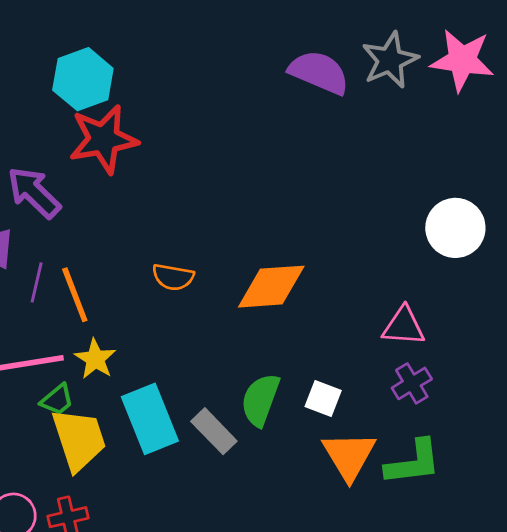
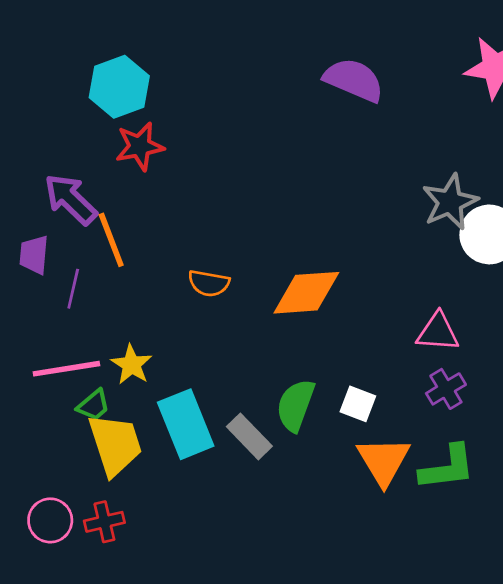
gray star: (390, 60) -> (450, 202), moved
red star: (103, 139) -> (140, 146), size x0.7
orange line: (75, 295) -> (111, 240), moved

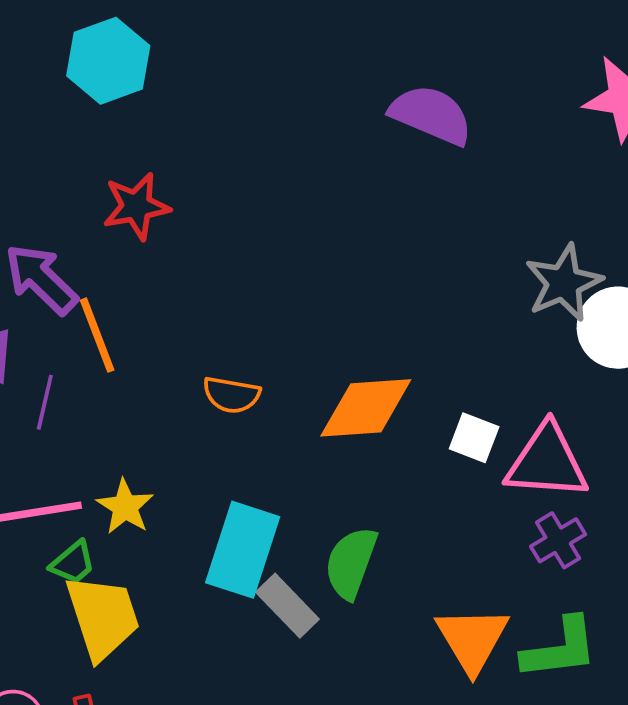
cyan hexagon: (119, 87) -> (108, 61), moved
pink triangle: (438, 332) -> (547, 462), size x1.4
white square: (358, 404) -> (474, 438), moved
cyan rectangle: (186, 424) -> (243, 550), moved, turned 40

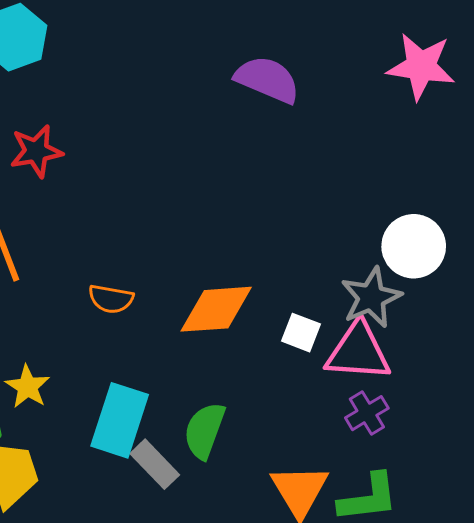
gray star: (564, 283) -> (371, 297), moved

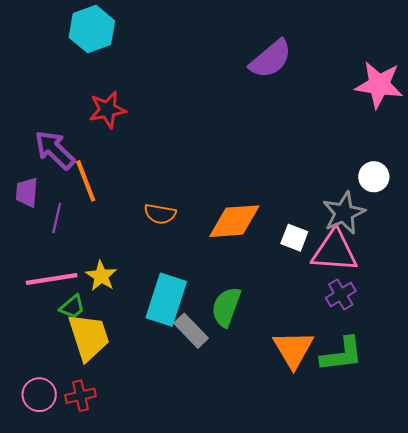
pink star: (421, 66) -> (379, 85), moved
purple semicircle: (267, 80) -> (271, 59), turned 117
white circle: (414, 246) -> (374, 177), size x0.7

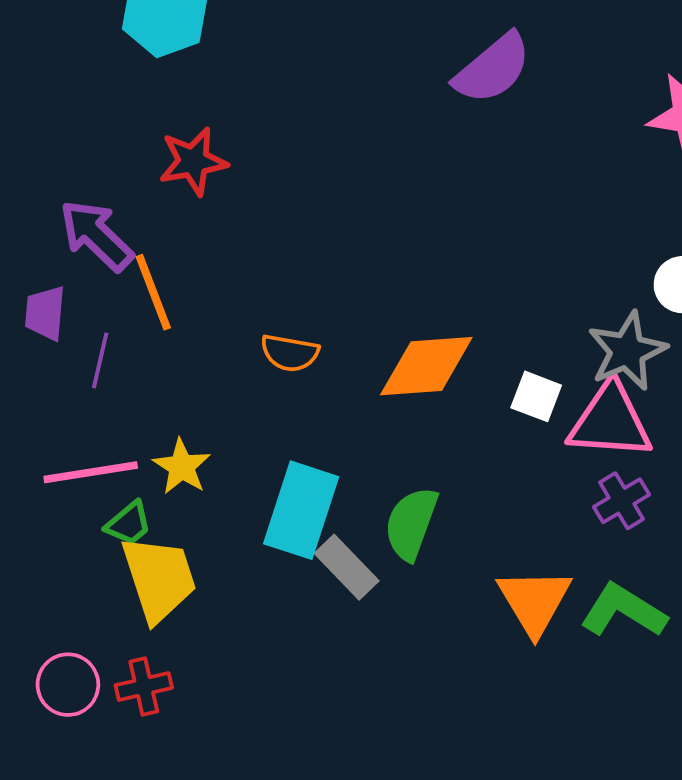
green L-shape: (342, 354) -> (623, 611), turned -141

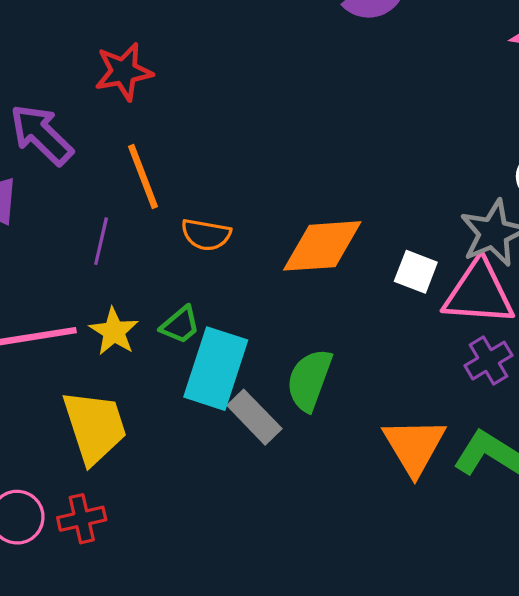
orange line: (153, 292) -> (143, 177), moved
purple line: (100, 360) -> (101, 241), moved
green trapezoid: (129, 523) -> (180, 325), moved

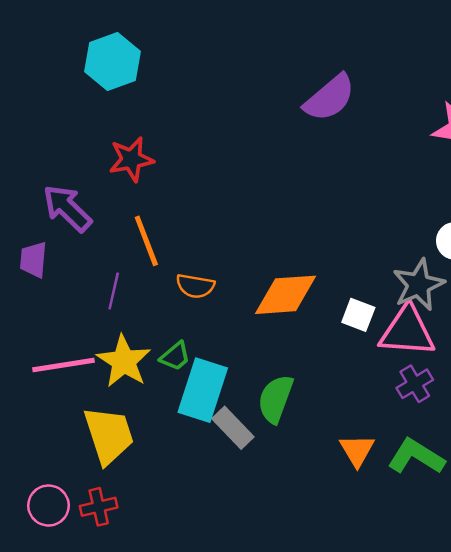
yellow star: (114, 331) -> (124, 361), size x1.4
orange triangle: (414, 446) -> (357, 450), size x0.7

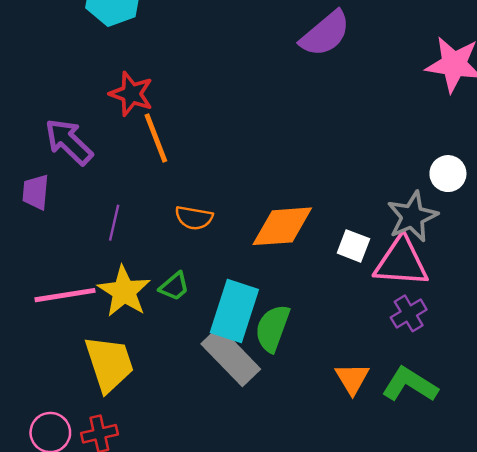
red star: (131, 159) -> (131, 94), turned 30
orange line: (146, 241) -> (156, 138), moved
cyan rectangle: (203, 390) -> (234, 311), moved
gray rectangle: (233, 428) -> (231, 356), size x1.4

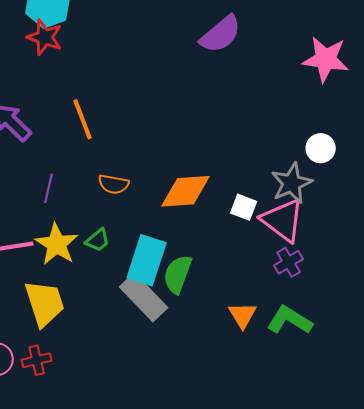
red star: (131, 94) -> (45, 37), moved
pink triangle: (401, 262) -> (283, 220), turned 33

